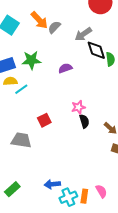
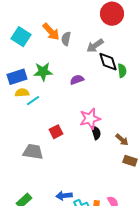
gray semicircle: (54, 27) -> (66, 39), turned -32
pink star: (78, 107) -> (90, 119), size x1.5

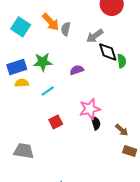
cyan line: (33, 101) -> (48, 91), moved
gray trapezoid: (33, 152) -> (24, 151), moved

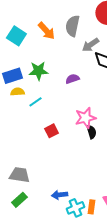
gray semicircle: (66, 29) -> (72, 26), moved, size x1.5
cyan line: (48, 91) -> (35, 102), moved
gray trapezoid: (24, 151) -> (19, 175), moved

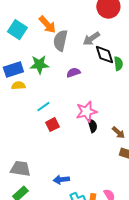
gray semicircle: (72, 26) -> (60, 41), moved
cyan line: (35, 102) -> (43, 107), moved
blue arrow: (59, 195) -> (61, 180), moved

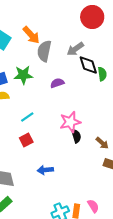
red square: (52, 125) -> (26, 140), moved
blue arrow: (61, 180) -> (45, 170), moved

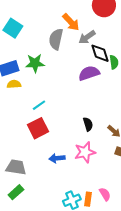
orange arrow: (31, 35) -> (71, 22), moved
purple semicircle: (57, 83) -> (89, 73), moved, size x1.5
pink star: (70, 122) -> (85, 152), moved
red square: (26, 140) -> (38, 128), size x1.5

